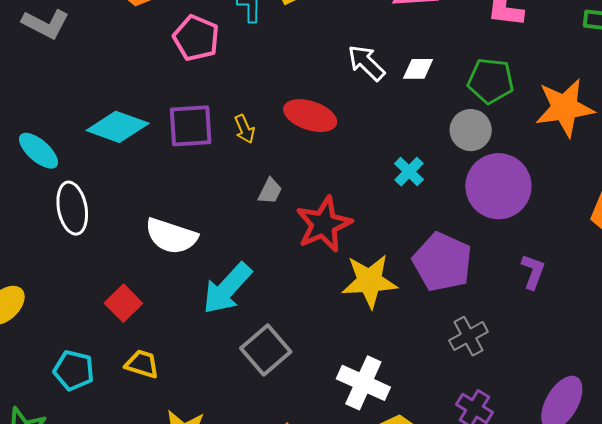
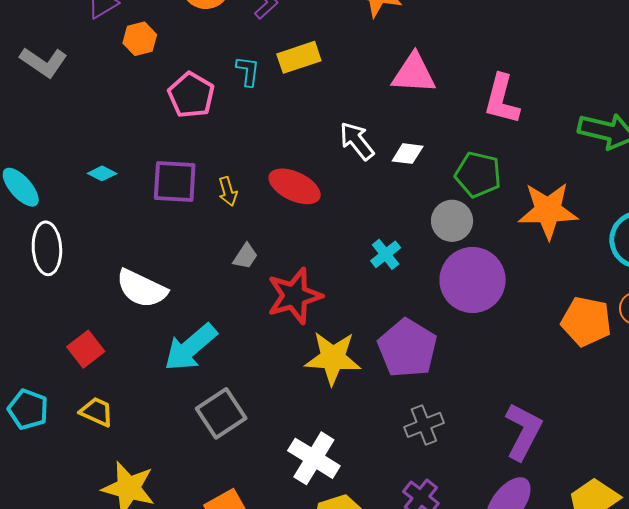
cyan diamond: (118, 127) -> (102, 173), size x0.5
purple L-shape: (533, 272) -> (523, 431), moved, size x1.6

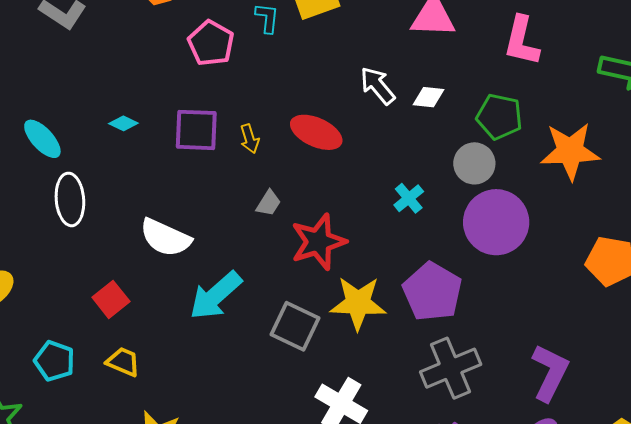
gray square: (221, 413) -> (295, 326), moved, turned -30
gray cross: (424, 425) -> (451, 368), size x1.5

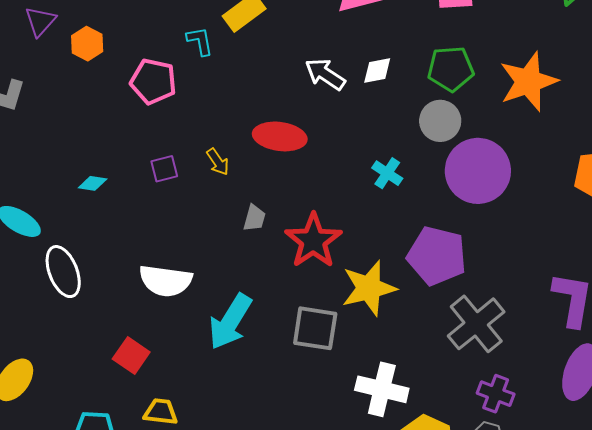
purple square: (196, 130) -> (164, 169), size x0.6

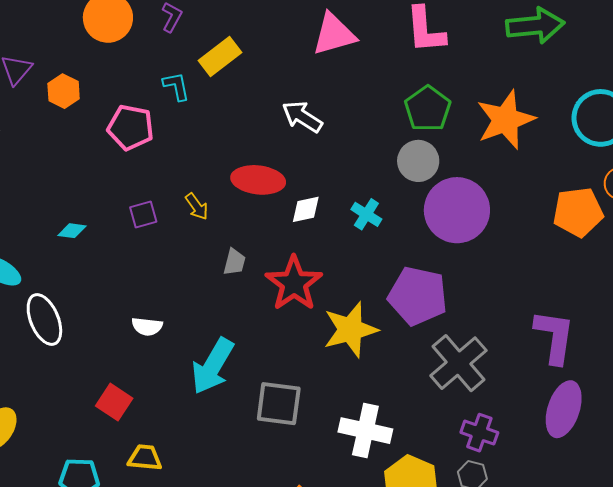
green pentagon: (451, 69) -> (428, 109), turned -30
white diamond: (377, 71) -> (306, 209), moved
white semicircle: (166, 281) -> (147, 326), size x0.6
gray square: (315, 328) -> (279, 404), moved

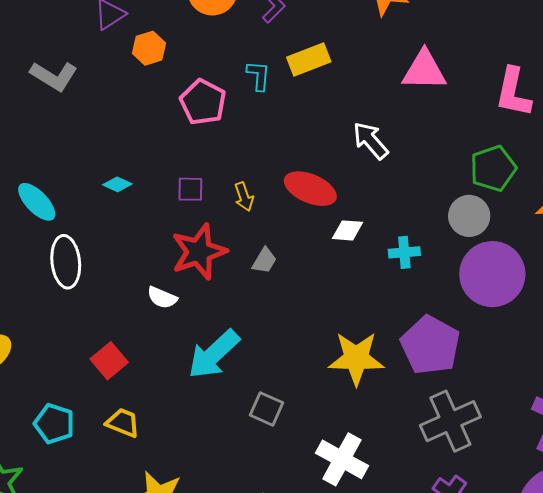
cyan cross: (366, 214) -> (404, 252), turned 36
red star: (294, 283) -> (199, 252), moved
gray square: (279, 404) -> (267, 409), size x0.7

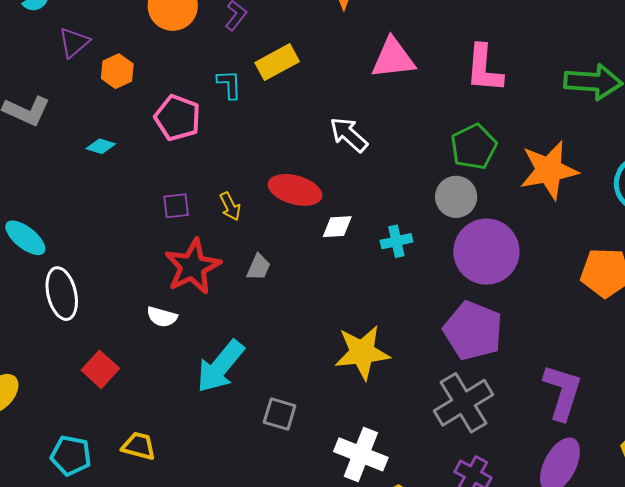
cyan diamond: (117, 184) -> (101, 146), moved
purple pentagon: (430, 345) -> (473, 331), moved
red square: (109, 361) -> (100, 369), moved

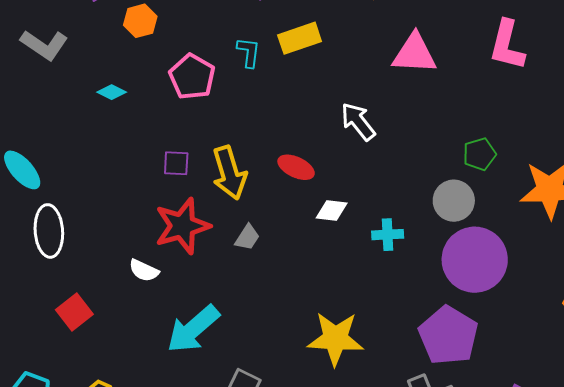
pink L-shape: (484, 69) -> (507, 45), moved
green pentagon: (474, 147) -> (479, 154), size x0.7
red ellipse: (295, 190) -> (296, 167), size x0.7
yellow arrow: (230, 206) -> (229, 173), size x1.8

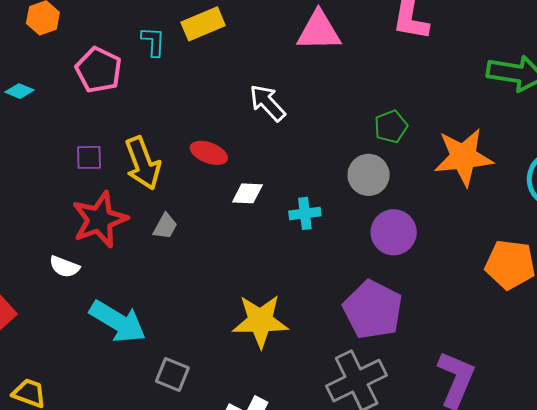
purple circle: (475, 260) -> (394, 232), size x0.7
cyan arrow: (193, 329) -> (118, 322), turned -104

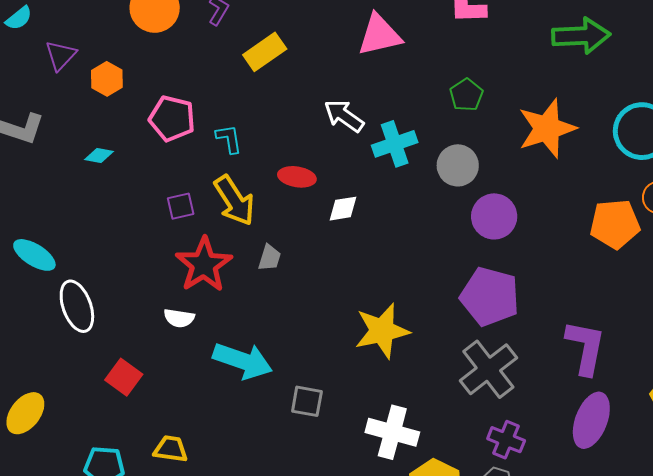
cyan L-shape: (153, 42) -> (229, 139), moved
green pentagon: (391, 127) -> (466, 95), moved
cyan cross: (305, 213) -> (395, 144), moved, size x1.4

